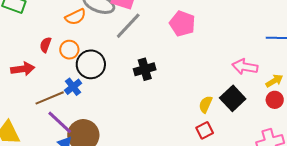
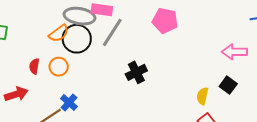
black circle: (91, 64) -> (77, 39), moved
black square: (233, 98) -> (228, 85), size x0.7

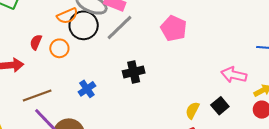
blue cross: (69, 103) -> (87, 89), moved

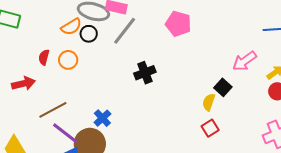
black circle: (84, 25) -> (89, 34), size x0.6
pink arrow: (234, 75) -> (244, 61), turned -40
blue cross: (87, 89) -> (102, 118), moved
black square: (220, 106) -> (223, 87), moved

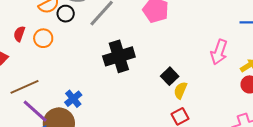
pink arrow: (244, 61) -> (219, 52), turned -40
black cross: (145, 73) -> (119, 56), size x1.4
black square: (223, 87) -> (170, 76), moved

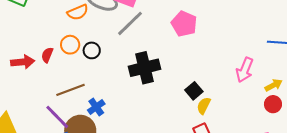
black circle: (66, 14) -> (92, 50), moved
red semicircle: (19, 34) -> (47, 55), moved
brown line: (24, 87) -> (70, 90), moved

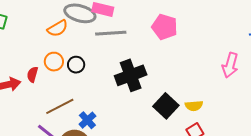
gray line: (130, 23) -> (111, 33), turned 48
black square: (194, 91) -> (166, 106), moved, size x1.4
yellow semicircle: (204, 106) -> (194, 106), turned -114

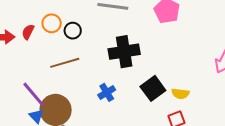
brown line: (60, 106) -> (65, 63), moved
blue cross: (87, 120) -> (107, 92), moved

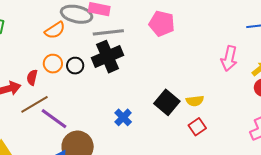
black cross: (124, 52) -> (107, 57), moved
brown line: (65, 63) -> (35, 104), moved
purple line: (34, 94) -> (54, 119), moved

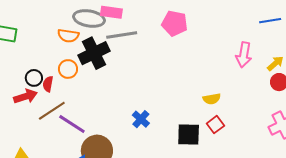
orange semicircle: (55, 30) -> (68, 36), turned 45
black cross: (107, 57) -> (94, 53), moved
black circle: (75, 66) -> (34, 78), moved
black square: (167, 102) -> (189, 134), moved, turned -35

